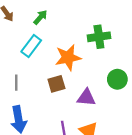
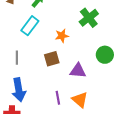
green cross: (99, 37) -> (89, 18), turned -30
orange star: (68, 57) -> (62, 36), size x0.6

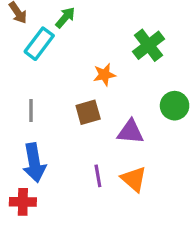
cyan rectangle: (30, 26) -> (39, 44), moved

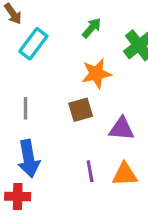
green arrow: (65, 18) -> (92, 28), moved
orange star: (104, 75) -> (96, 74), size x1.4
orange triangle: (134, 179) -> (125, 174), turned -44

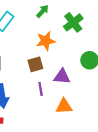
purple line: (90, 171) -> (41, 89), moved

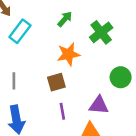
purple triangle: (62, 77) -> (99, 105), moved

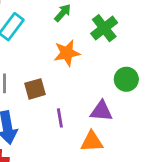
brown square: (56, 82) -> (35, 89), moved

